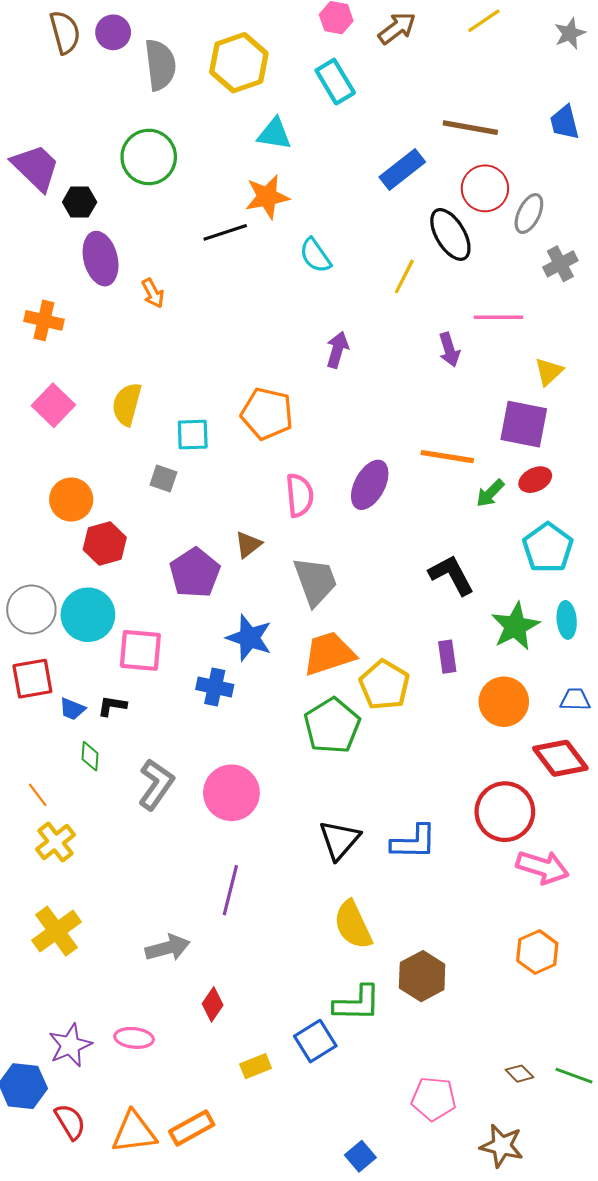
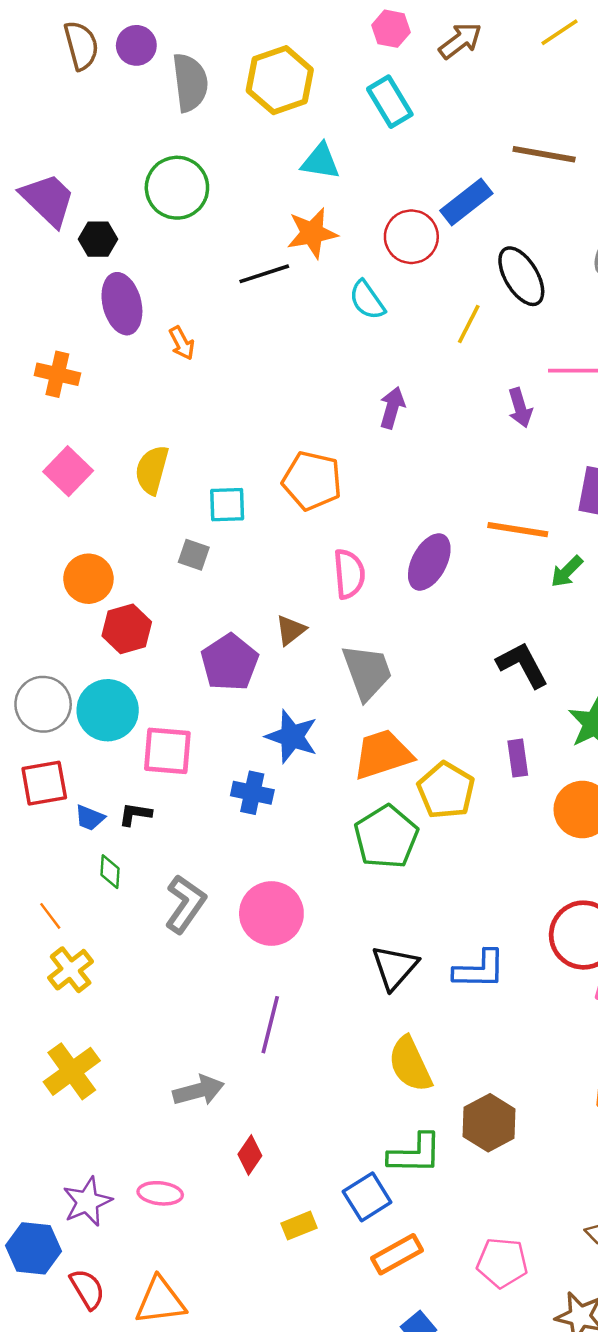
red circle: (485, 188) -> (411, 237), moved
orange rectangle: (192, 1128) -> (397, 1254), moved

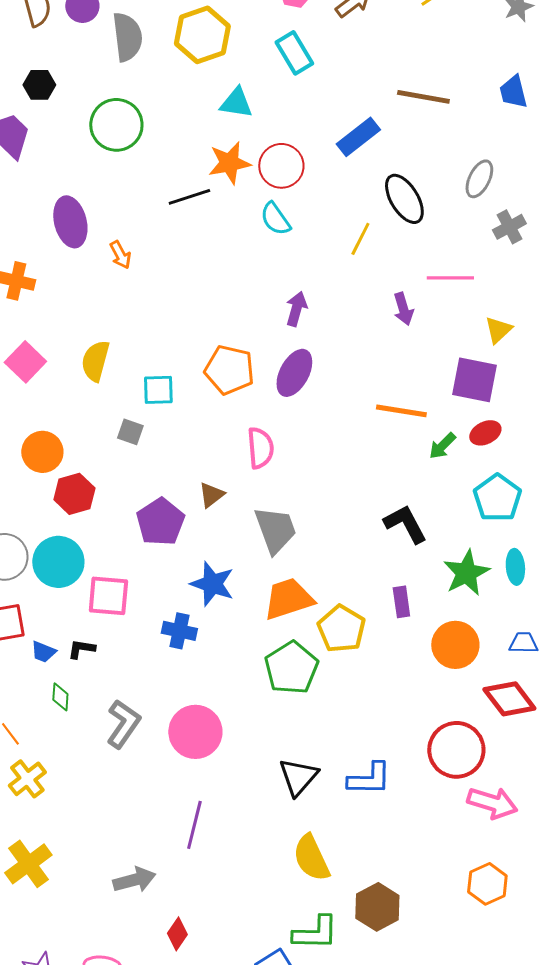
red circle: (411, 237) -> (281, 166), moved
black hexagon: (98, 239) -> (39, 85), moved
purple ellipse: (429, 562) -> (294, 373), moved

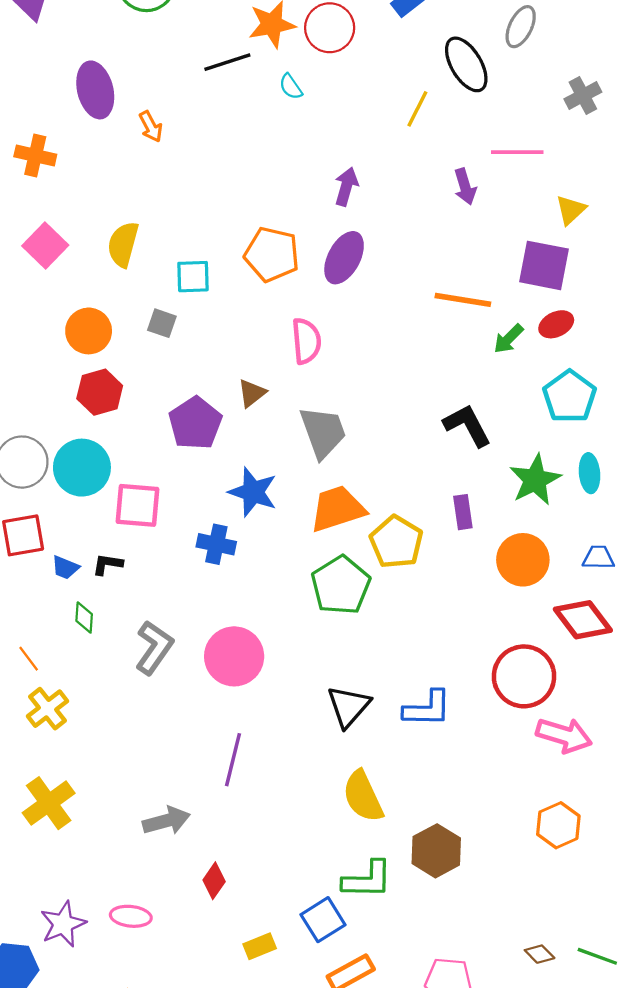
gray ellipse: (479, 179) -> (521, 27), moved
cyan semicircle: (275, 219) -> (291, 87), moved, size x0.7
orange circle: (42, 452) -> (89, 331), moved

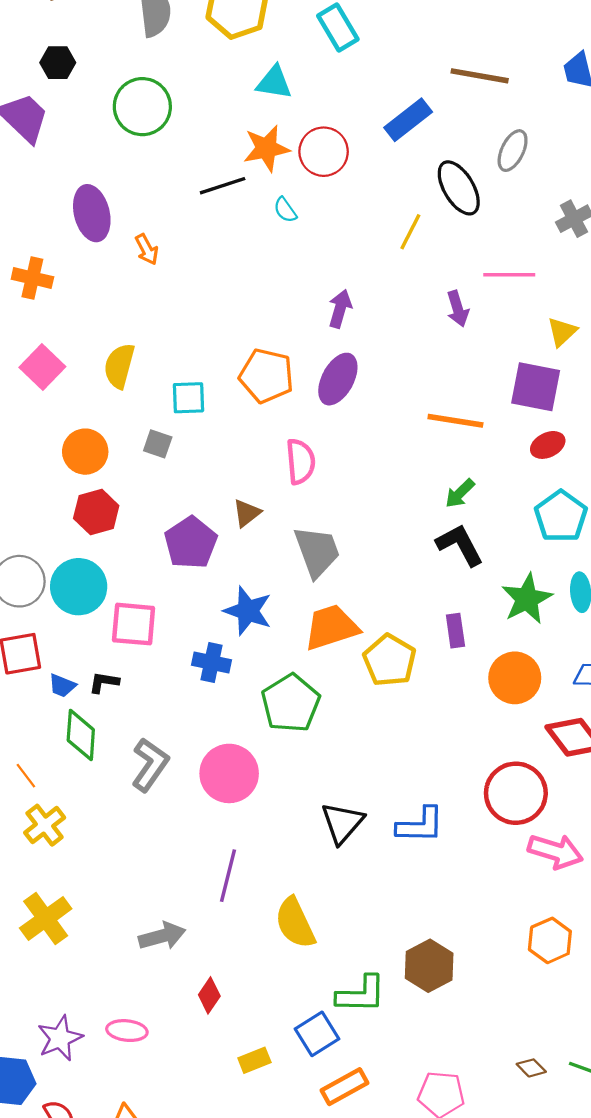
green arrow: (508, 339) -> (460, 493), moved
green pentagon: (341, 585) -> (291, 703), moved
green diamond: (84, 618) -> (81, 735), size x1.6
yellow semicircle: (363, 796) -> (295, 923), moved

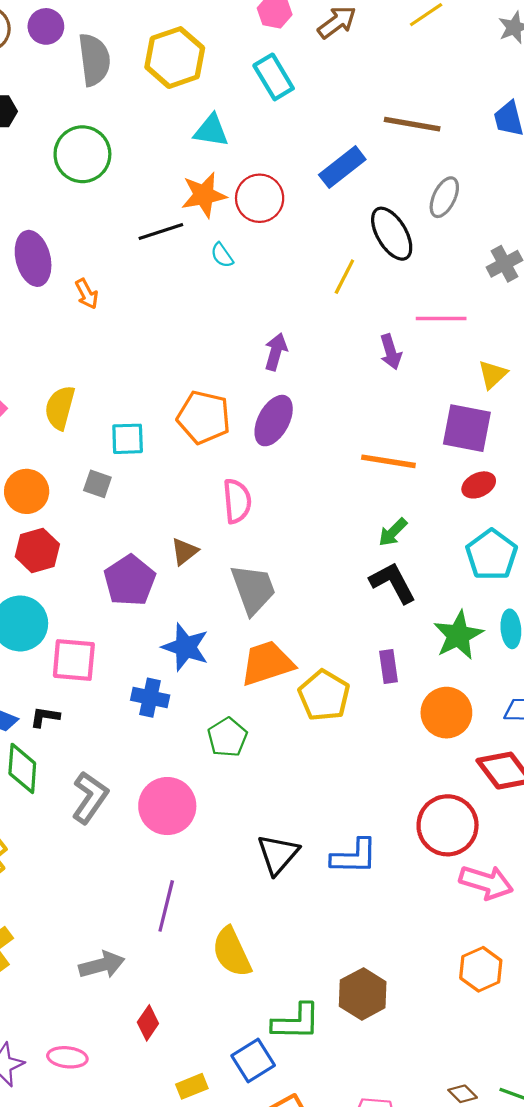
green pentagon: (291, 703) -> (227, 737), size x0.7

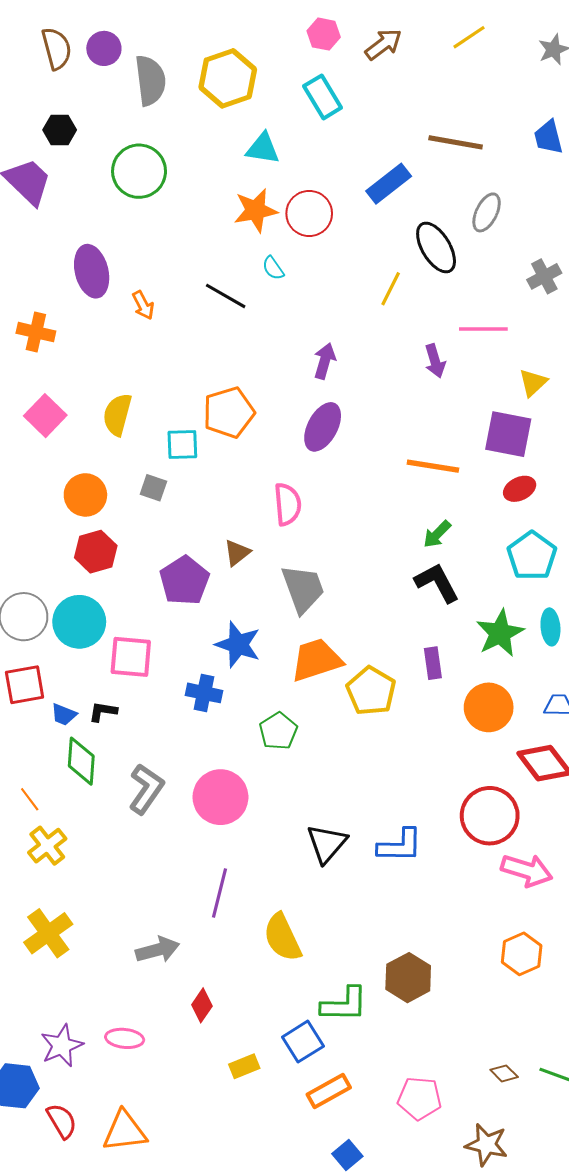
black line: (161, 232) -> (226, 296), moved, turned 48
orange pentagon: (204, 417) -> (229, 412), moved, turned -30

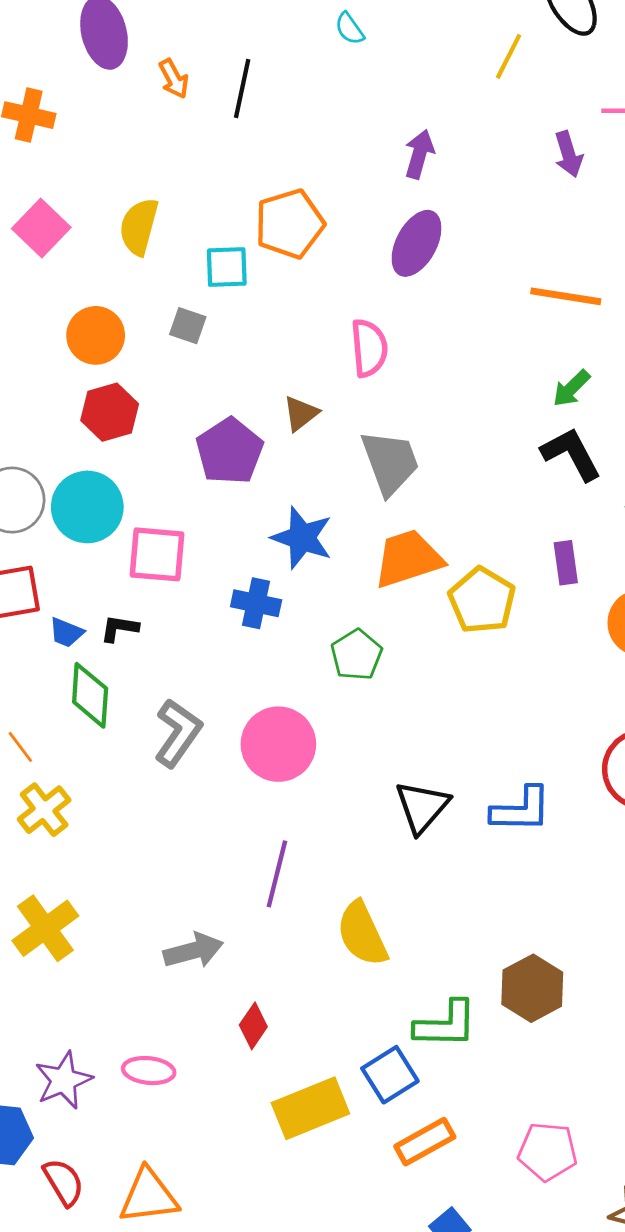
black line: (226, 296) -> (242, 89), moved, turned 72
yellow rectangle: (244, 1066) -> (310, 1108), size x1.8

